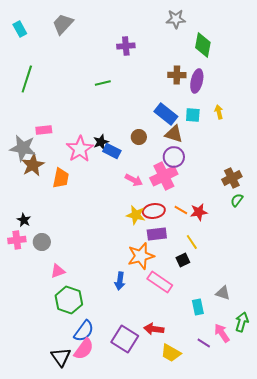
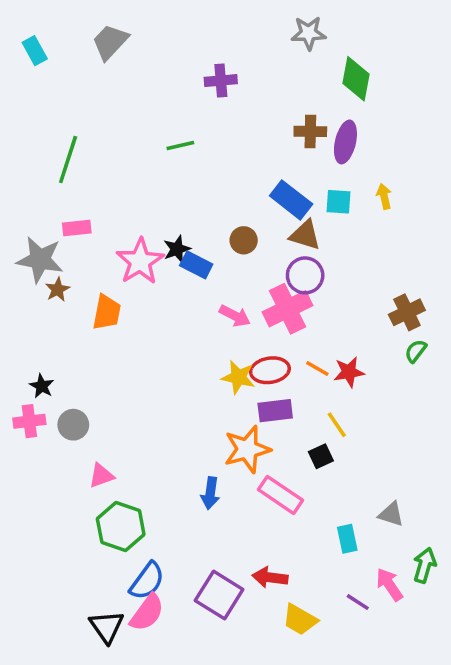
green line: (27, 79) -> (68, 160), moved
brown star: (33, 165) -> (57, 289), size x0.6

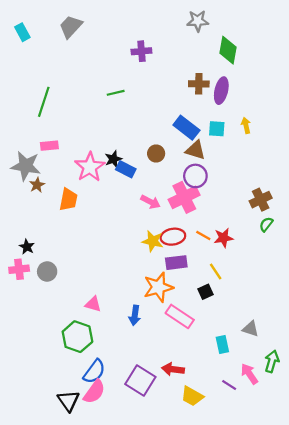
pink triangle: (101, 476) -> (93, 304), moved, turned 36

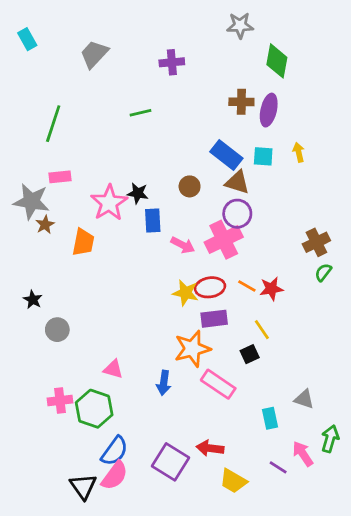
gray trapezoid: (71, 27) -> (94, 54), moved
black star: (113, 159) -> (138, 193), turned 30
blue rectangle: (126, 169) -> (153, 220), moved, turned 60
pink cross: (19, 269) -> (60, 401), moved

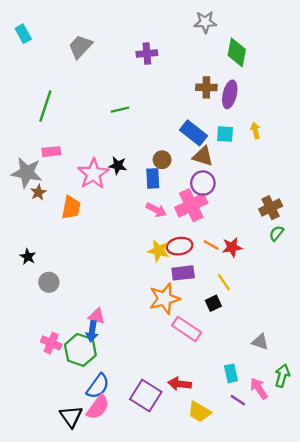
green line: (140, 113) -> (120, 110), moved
blue rectangle: (153, 220) -> (153, 178), moved
blue arrow: (164, 383) -> (92, 331), moved
pink cross: (60, 401) -> (51, 343), turned 30
cyan rectangle: (270, 418) -> (231, 373), moved

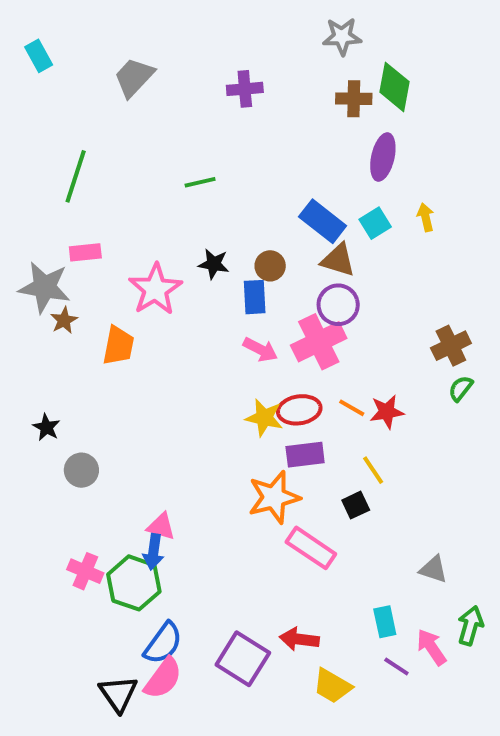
brown cross: (206, 87) -> (354, 99), moved
cyan square: (225, 134) -> (375, 223), turned -36
black star: (118, 166) -> (214, 264), moved

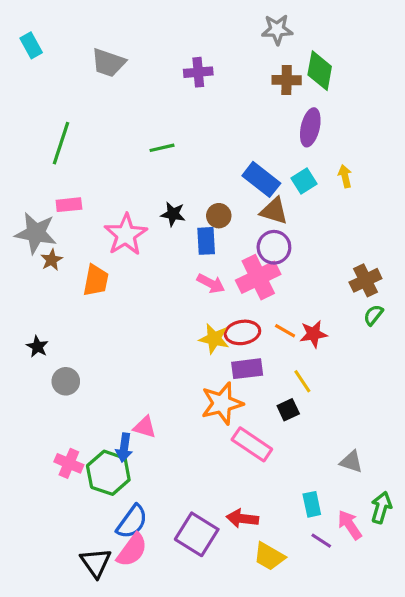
gray trapezoid: (134, 77) -> (108, 63), turned -114
pink triangle: (161, 526) -> (145, 427), moved

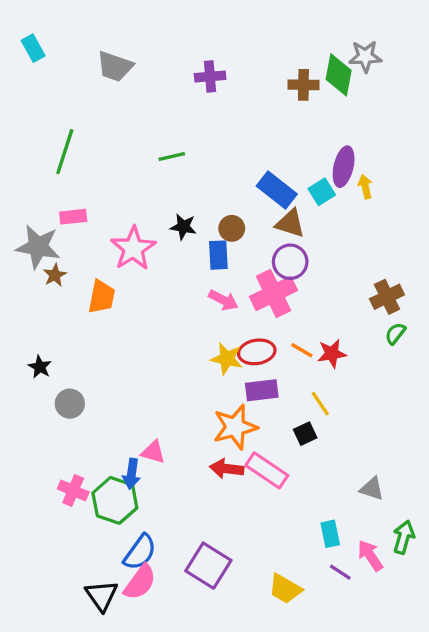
gray star: (277, 30) -> (365, 56), moved
purple ellipse: (310, 127) -> (344, 167), moved
red arrow: (242, 519) -> (227, 469), moved

